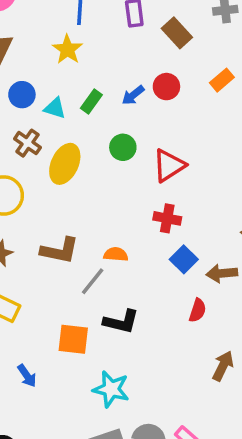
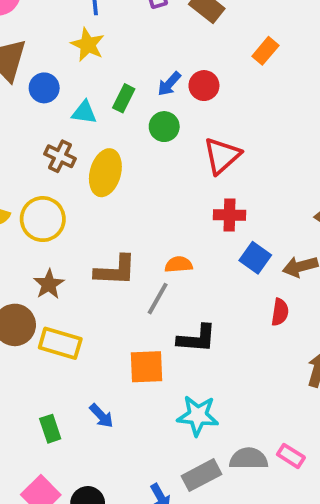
red circle: (166, 87) -> (204, 86), moved
blue circle: (22, 95) -> (44, 88), moved
green circle: (123, 147) -> (164, 127), moved

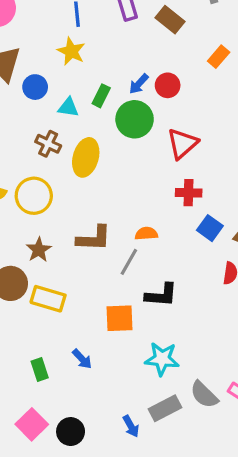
green circle: (164, 127) -> (135, 119), size x1.5
gray semicircle: (249, 459) -> (204, 395), turned -136

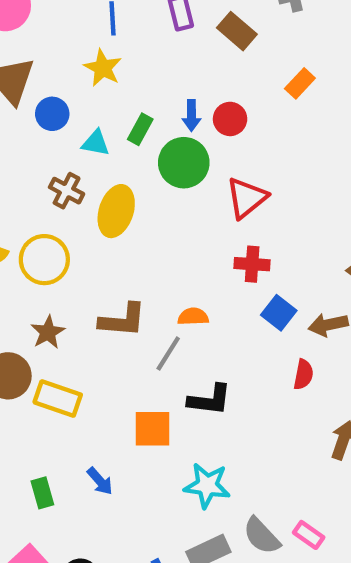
blue arrow: (139, 84) -> (191, 115), turned -45

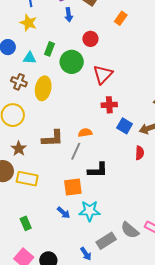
blue arrow: (191, 115) -> (69, 15), moved
blue arrow: (100, 481) -> (64, 213), moved
cyan star: (207, 485) -> (90, 211), moved

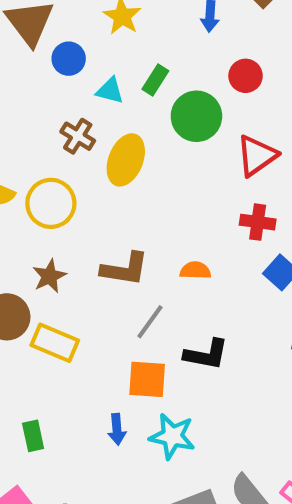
gray line: (76, 151) -> (150, 322), moved
blue arrow: (64, 213) -> (117, 429), turned 32

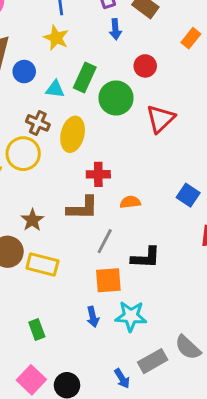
green rectangle: (155, 80) -> (85, 78), size x1.4
yellow circle: (51, 203) -> (23, 154), moved
red cross: (258, 222) -> (98, 174), moved

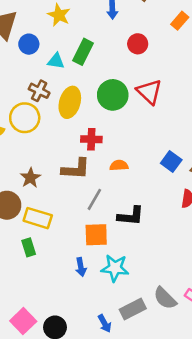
green circle: (116, 98) -> (113, 95), moved
red triangle: (160, 119) -> (149, 92), turned -36
green rectangle: (37, 329) -> (29, 247), moved

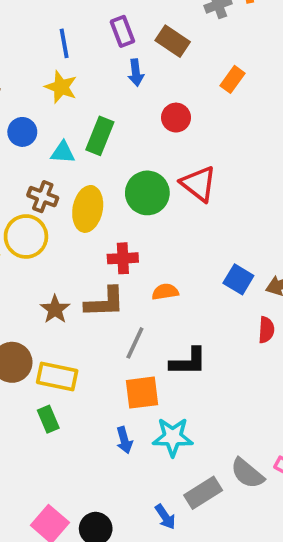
brown star: (30, 178) -> (55, 309), moved

